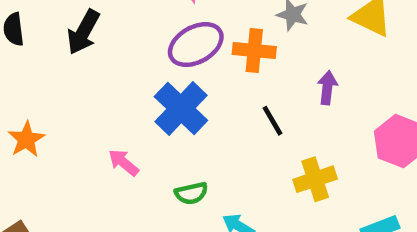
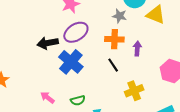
black arrow: (83, 32) -> (48, 43), moved, turned 54
orange cross: (254, 51) -> (114, 39), moved
pink arrow: (124, 163) -> (47, 98), moved

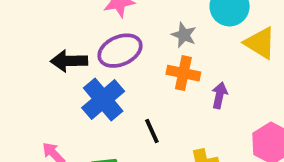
gray star: (119, 16) -> (184, 35), moved
black line: (113, 65) -> (152, 131), moved

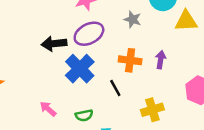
yellow triangle: (260, 43) -> (186, 21), turned -30
orange cross: (183, 73) -> (130, 60), moved

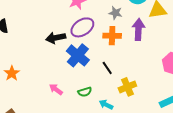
orange cross: (130, 60) -> (112, 36), moved
purple arrow: (161, 60) -> (138, 29), moved, size x1.5
yellow cross: (152, 110) -> (127, 87), moved

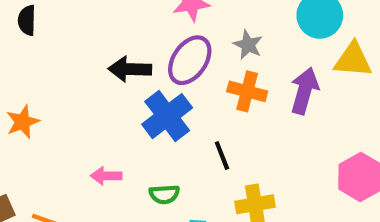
gray star: (115, 13) -> (248, 45), moved
purple ellipse: (82, 27) -> (190, 60), turned -35
pink arrow: (56, 89) -> (106, 176), turned -48

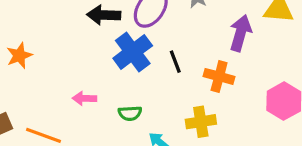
orange cross: (247, 91) -> (219, 76), moved
black line: (222, 156) -> (175, 62), moved

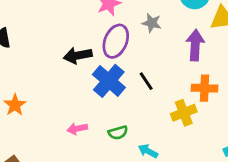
orange cross: (219, 76) -> (204, 88), moved
yellow cross: (201, 122) -> (184, 113), moved

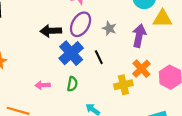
gray star: (152, 23) -> (109, 28), moved
orange cross: (204, 88) -> (141, 69), turned 36
green semicircle: (118, 133) -> (72, 84), moved, turned -72

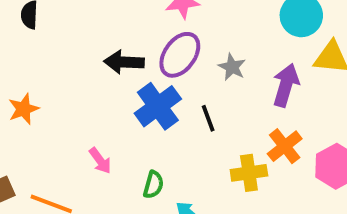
green semicircle: (72, 84) -> (153, 185), moved
pink arrow: (43, 85) -> (100, 161), turned -128

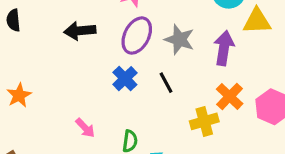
black arrow: (124, 62) -> (80, 31), moved
gray star: (232, 67) -> (179, 39), size x1.4
blue cross: (158, 106) -> (125, 79), size x0.7

